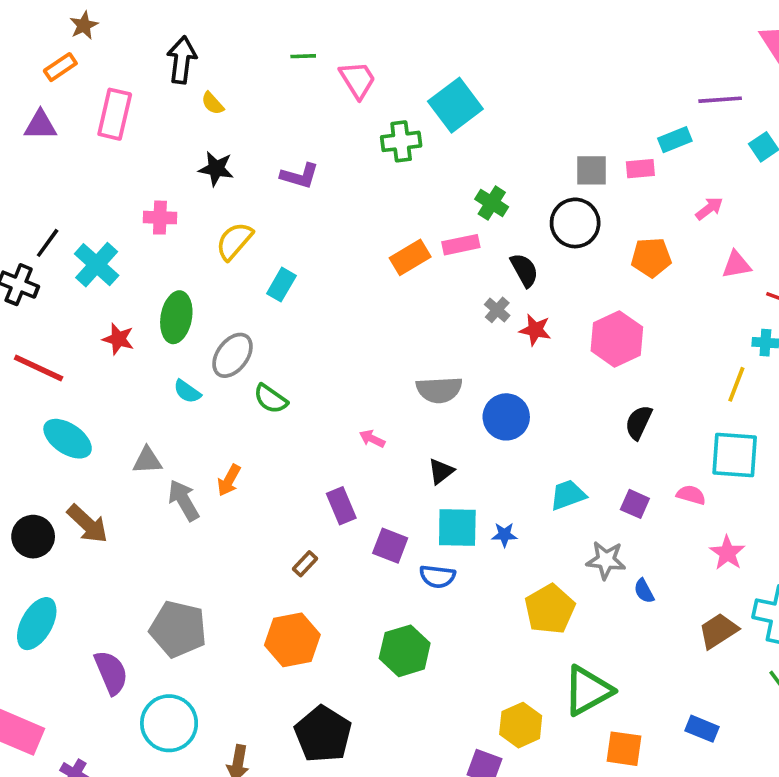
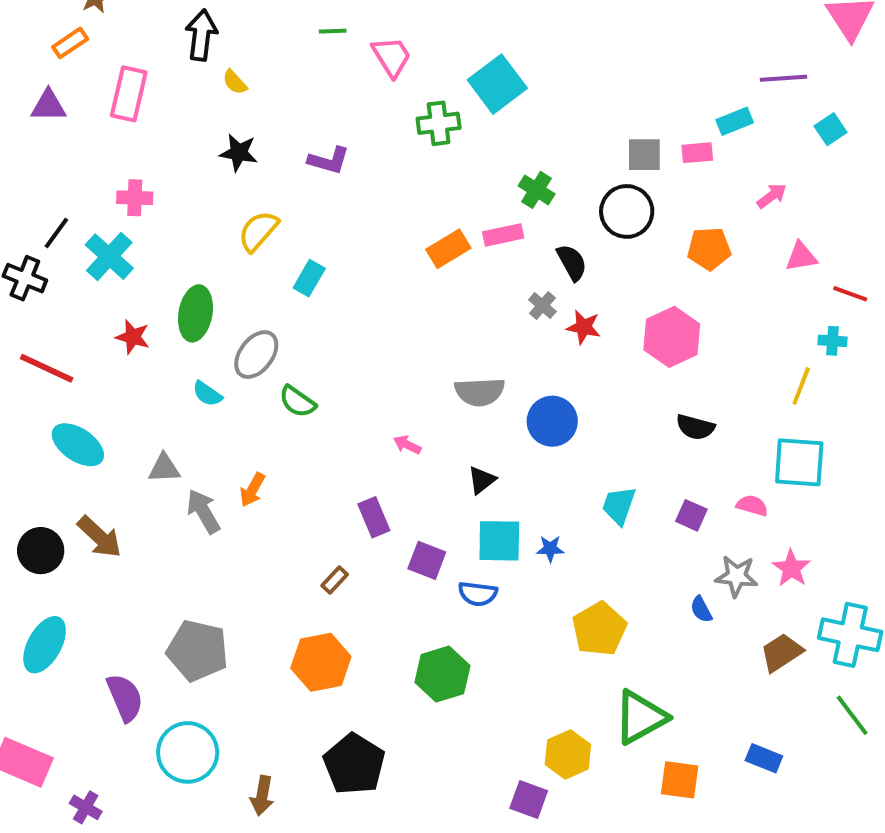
pink cross: (160, 218) -> (135, 198), moved
black semicircle: (639, 422) -> (695, 427), turned -100
cyan trapezoid: (568, 495) -> (619, 505), turned -51
gray star: (606, 560) -> (736, 576), moved

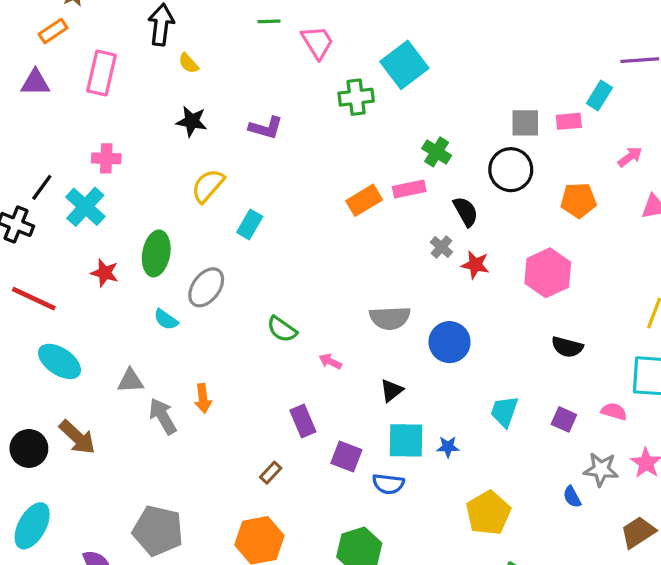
cyan rectangle: (735, 121) -> (599, 96), turned -36
green semicircle: (297, 402) -> (282, 329), moved
orange arrow: (252, 490) -> (203, 399), turned -36

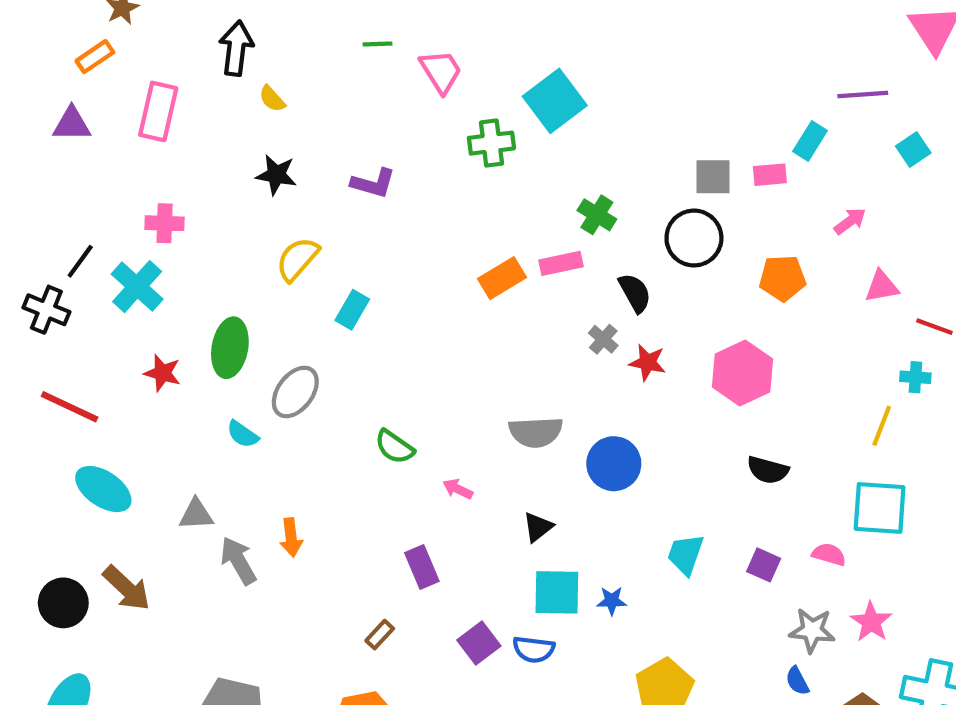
purple square: (346, 457) -> (479, 643), moved, turned 32
blue semicircle: (572, 497) -> (797, 681), moved

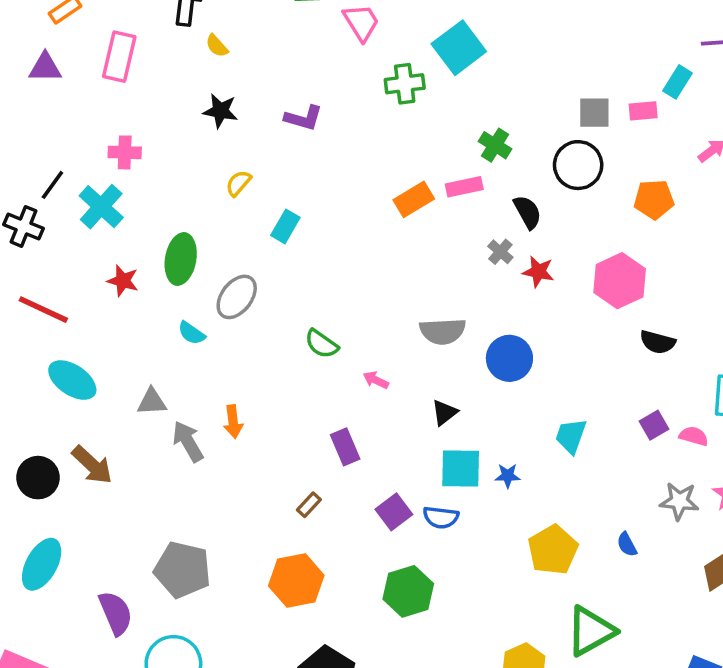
yellow semicircle: (297, 259) -> (238, 183), size x0.7
black semicircle: (768, 470) -> (658, 342), moved
purple square: (764, 565) -> (654, 425), moved, turned 36
blue semicircle: (797, 681) -> (627, 544), moved

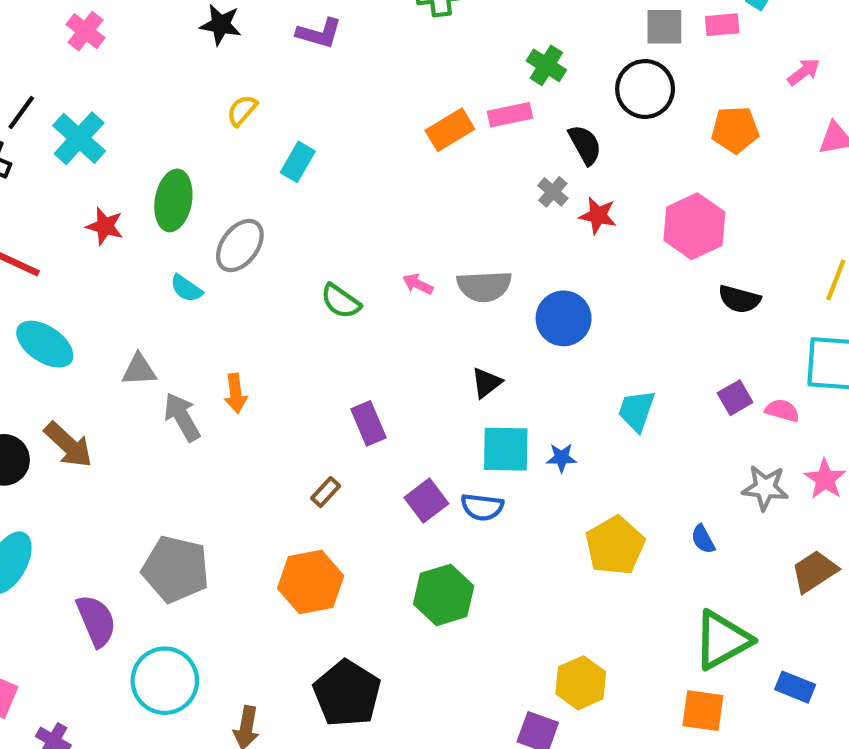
pink cross: (125, 152) -> (86, 31), moved, turned 36
pink arrow: (376, 380) -> (418, 284), moved
green triangle: (591, 631) -> (722, 640), moved

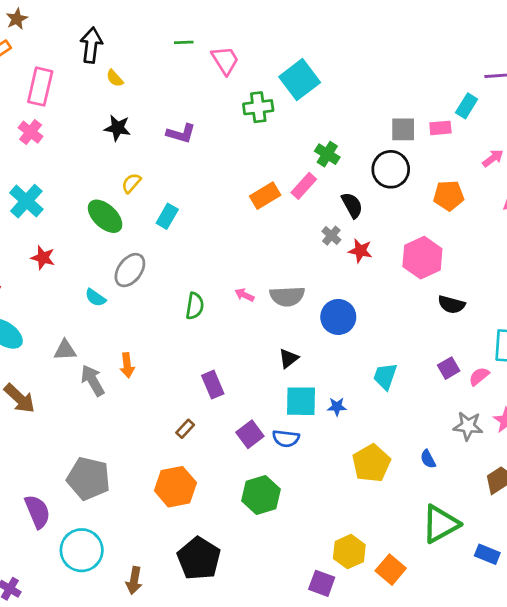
pink rectangle: (510, 115) -> (304, 186), turned -36
green ellipse: (173, 200) -> (105, 216), moved, turned -57
green semicircle: (341, 301) -> (195, 306), turned -116
pink semicircle: (782, 411) -> (479, 376), turned -55
orange square: (703, 711) -> (391, 570), moved, turned 32

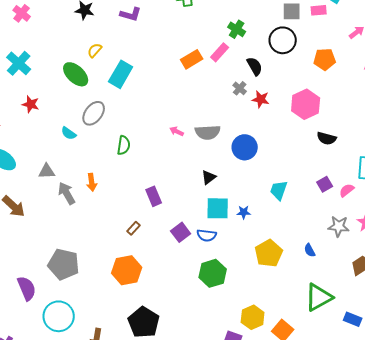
cyan rectangle: (167, 216) -> (121, 74), size x1.5
green semicircle: (195, 306) -> (124, 145), moved
green hexagon: (261, 495) -> (213, 273), moved

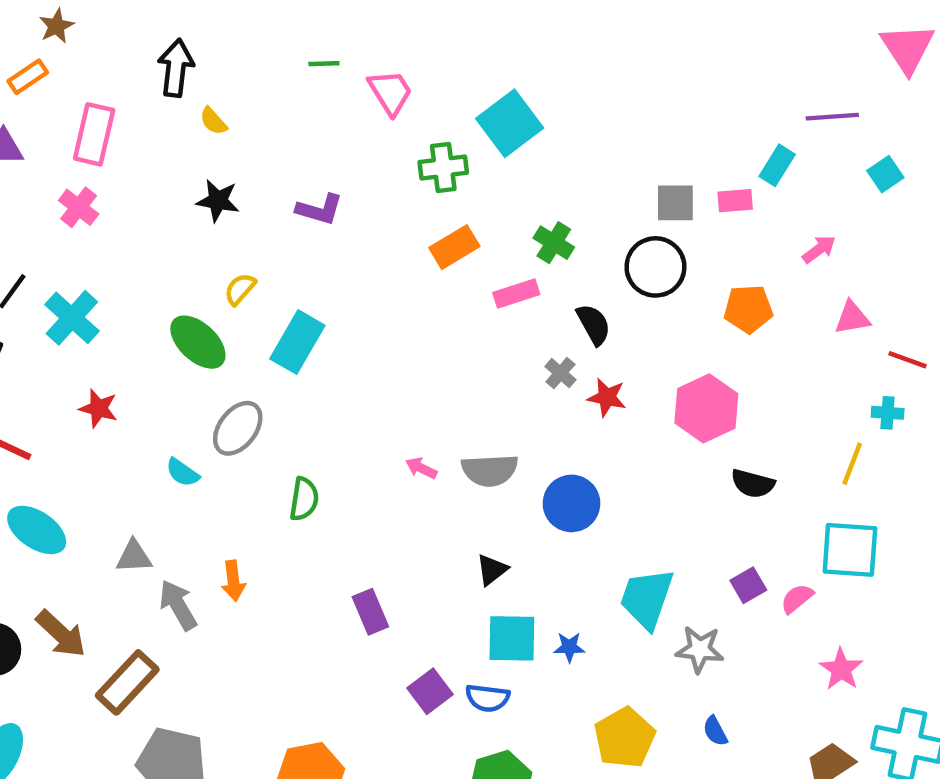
pink rectangle: (220, 52) -> (516, 293), turned 30
orange rectangle: (192, 59) -> (454, 247), moved
cyan trapezoid: (279, 190) -> (647, 598), size x1.4
gray star: (339, 226) -> (700, 649), moved
brown rectangle: (134, 228) -> (127, 682), moved, size x2.0

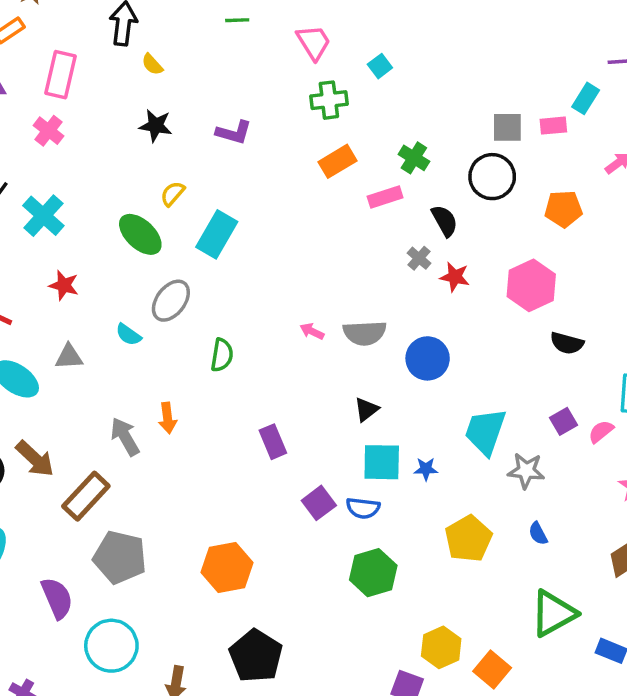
pink trapezoid: (390, 92) -> (314, 42), moved
cyan square: (510, 123) -> (380, 66), size x0.5
gray triangle: (134, 556) -> (69, 357), moved

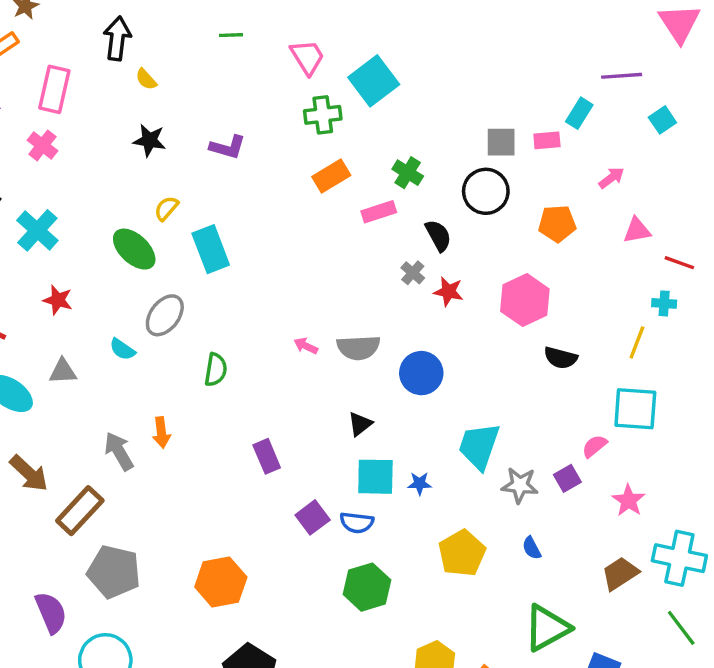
cyan square: (380, 66) -> (374, 81), size x2.0
cyan rectangle: (217, 234) -> (211, 249), turned -51
purple square: (564, 421) -> (567, 478), moved

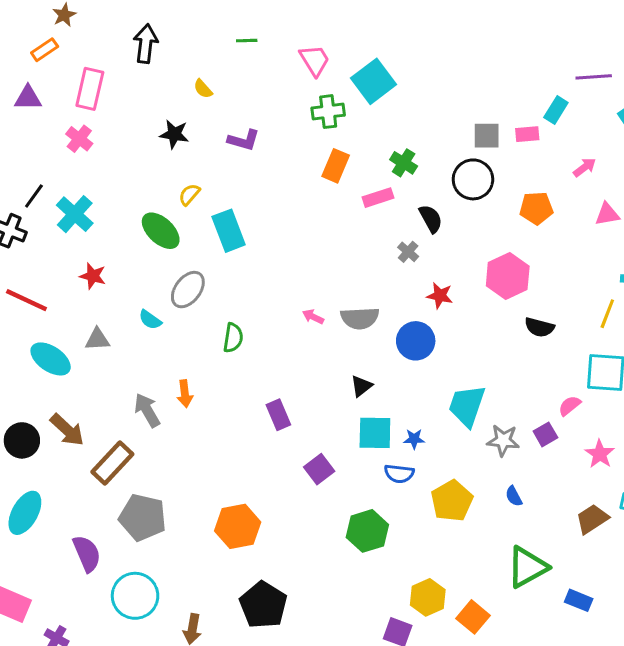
yellow semicircle: (146, 79) -> (203, 89), moved
orange rectangle: (331, 176) -> (336, 166), turned -36
red star: (448, 292) -> (440, 296), moved
blue semicircle: (357, 523) -> (399, 474), moved

